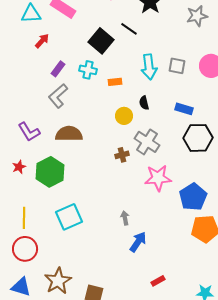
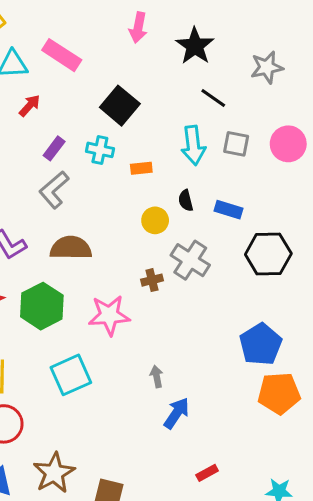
black line: (129, 29) -> (213, 98), moved
blue rectangle: (184, 109) -> (229, 210), moved
pink star: (158, 178) -> (109, 315), moved

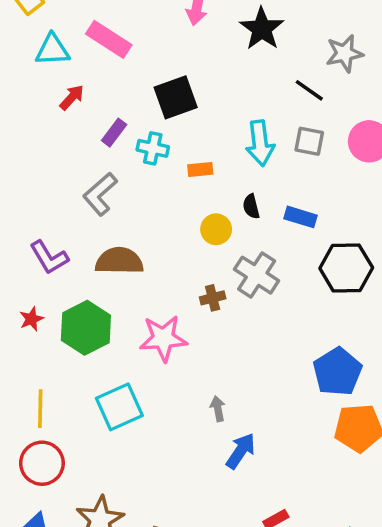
black line: (213, 98) -> (309, 90), moved
black square: (120, 106) -> (176, 97), turned 30
purple rectangle: (54, 148) -> (114, 133), moved

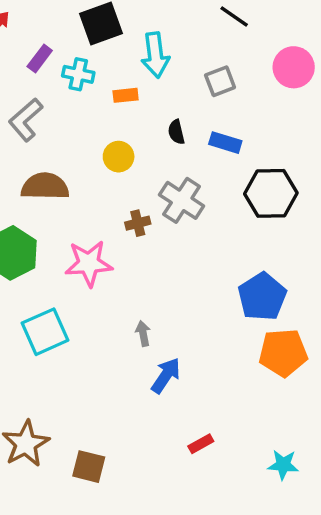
gray square: (309, 141) -> (220, 81), moved, turned -32
cyan arrow: (260, 143) -> (155, 55), moved
yellow circle: (216, 229) -> (119, 157), moved

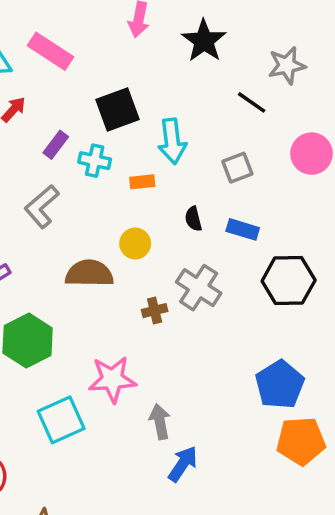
brown semicircle: (45, 186) -> (89, 273), moved
pink star: (89, 263) -> (112, 379), moved
gray arrow: (143, 333) -> (160, 422), size x1.4

